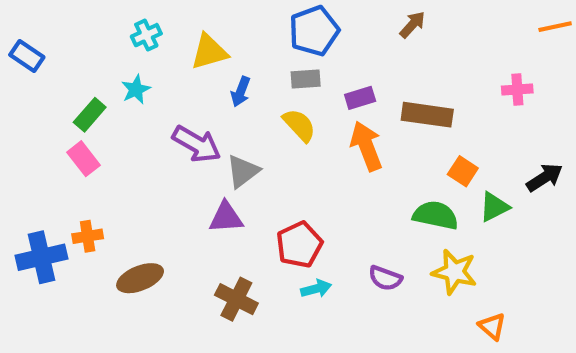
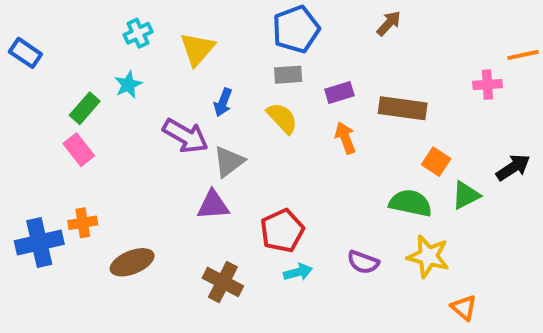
orange line: (555, 27) -> (523, 55), moved
yellow triangle: (209, 52) -> (197, 49), turned -33
blue arrow: (241, 92) -> (223, 102), moved
orange arrow: (366, 146) -> (345, 138), size x0.7

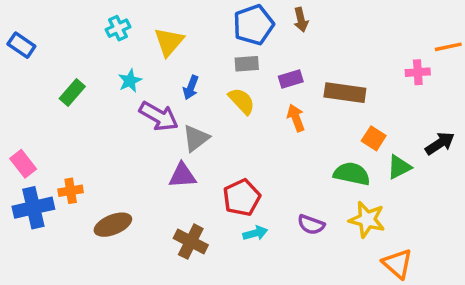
brown arrow: (389, 23) -> (301, 20), moved, turned 125
cyan star: (128, 85) -> (130, 81), moved
pink rectangle: (79, 150) -> (23, 164), moved
orange triangle: (464, 308) -> (397, 264), size x1.4

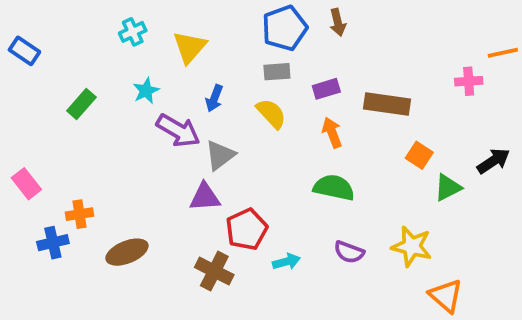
green semicircle: (352, 174) -> (334, 188), moved
red pentagon: (242, 198) -> (247, 229), moved
blue cross: (33, 208) -> (53, 243), moved, size x0.7

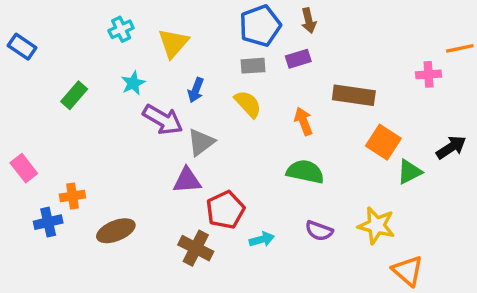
purple rectangle: (326, 89) -> (298, 59), moved
orange square: (419, 155) -> (383, 142), size x1.4

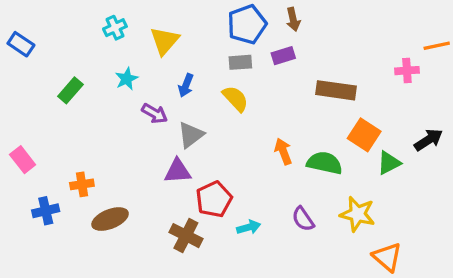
purple arrow: (163, 120) -> (155, 113), size x0.7
orange arrow: (303, 121) -> (283, 151), moved
green semicircle: (305, 172) -> (324, 163), moved
orange cross: (72, 196) -> (82, 184), moved
purple semicircle: (319, 231) -> (303, 219), turned 35

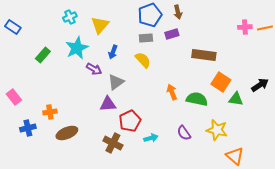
pink cross: (407, 71) -> (245, 27), moved
cyan star: (127, 79) -> (77, 48), size x1.6
green triangle: (389, 163) -> (236, 99), turned 35

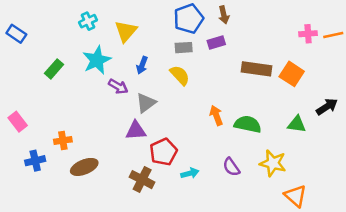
orange square: (221, 82) -> (292, 74), moved

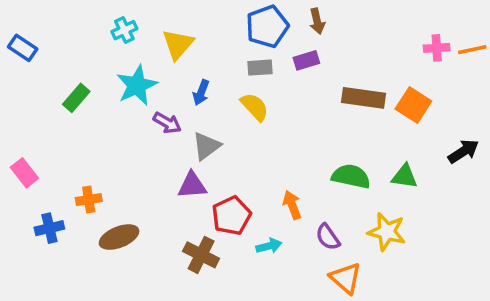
orange arrow: (216, 115) -> (292, 205), moved
green triangle: (297, 124) -> (405, 176), moved
orange triangle: (295, 196) -> (346, 278), moved

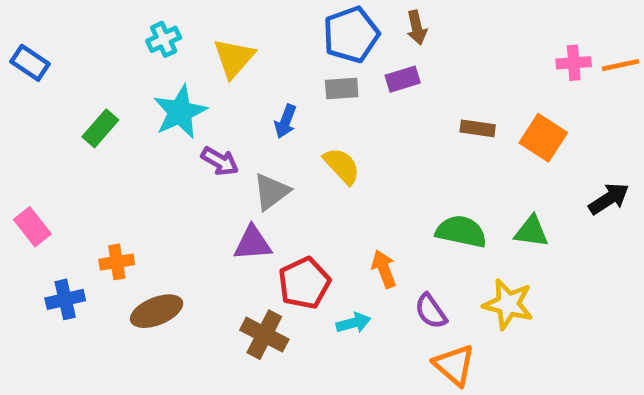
blue arrow: (201, 93) -> (285, 121), moved
brown rectangle: (363, 98) -> (478, 128), size x0.6
yellow semicircle: (255, 107) -> (342, 166), moved

